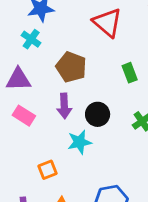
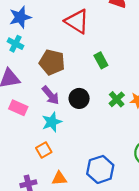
purple arrow: (64, 106) -> (51, 95), turned -30
cyan star: (79, 142) -> (52, 122), moved

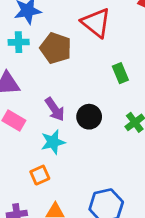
cyan cross: (16, 44) -> (19, 42), turned -35
brown pentagon: (52, 62) -> (56, 48), moved

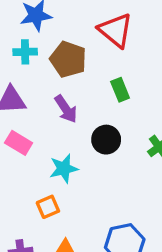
green rectangle: (120, 73) -> (120, 90), moved
purple arrow: (55, 109) -> (66, 109), moved

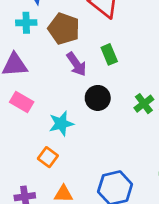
purple arrow: (66, 109) -> (76, 64), moved
orange square: (48, 207) -> (48, 157), turned -30

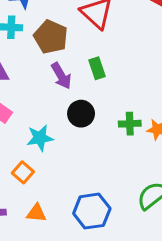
green cross: (144, 104) -> (130, 124), turned 30

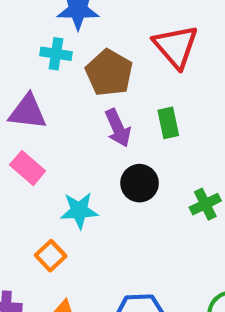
green cross: (130, 124) -> (205, 204), turned -30

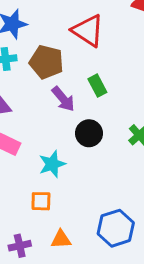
orange square: (51, 256) -> (41, 201), turned -30

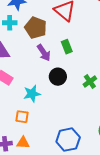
orange triangle: (61, 239) -> (23, 143), moved

